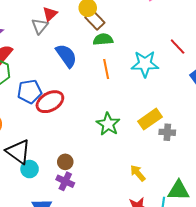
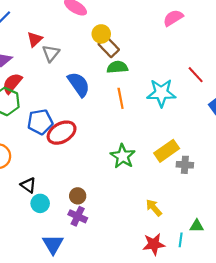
red triangle: (50, 14) -> (35, 39), moved
black triangle: (18, 152) -> (28, 185), size x0.6
green triangle: (179, 190) -> (197, 226), size x0.6

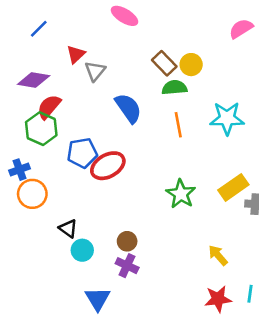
yellow circle: (101, 34) -> (191, 65), moved

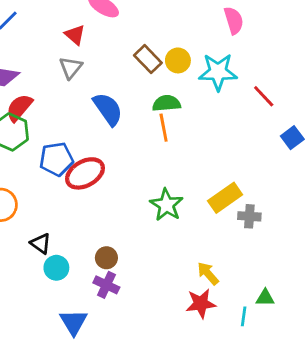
pink semicircle: (241, 29) -> (234, 20), turned 105
red triangle: (76, 54) -> (75, 35), moved, turned -36
green semicircle: (174, 88) -> (166, 103), moved
cyan star: (227, 118) -> (218, 72), moved
red star: (218, 299) -> (201, 304), moved

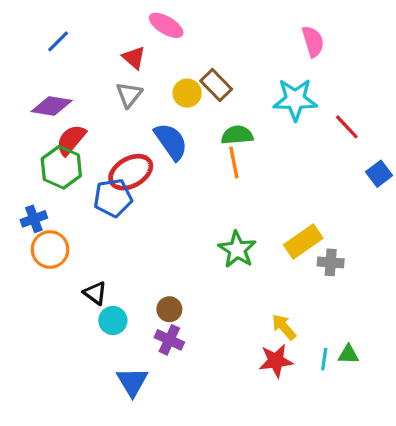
yellow circle: (178, 60) -> (187, 93), moved
red ellipse: (85, 173) -> (131, 172), moved
cyan line: (244, 316) -> (324, 359), moved

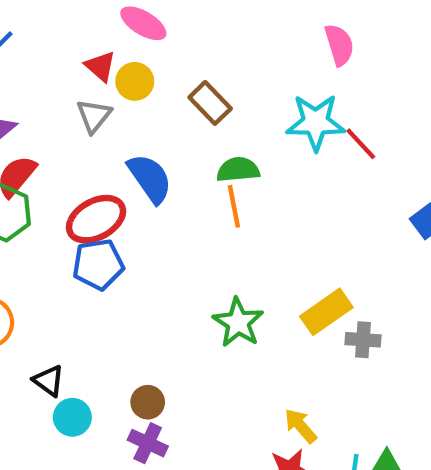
yellow circle: (187, 93) -> (135, 81), moved
red line: (347, 127) -> (361, 144), moved
blue pentagon: (113, 198) -> (98, 264), moved

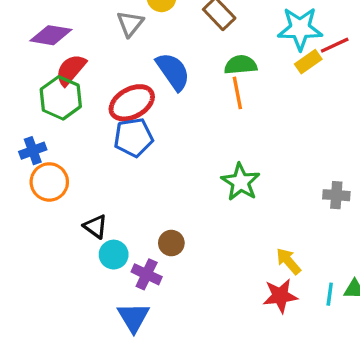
red line: (361, 144) -> (335, 45), turned -72
yellow rectangle: (326, 312) -> (308, 62), moved, size x0.7
purple cross: (148, 443) -> (147, 274), moved

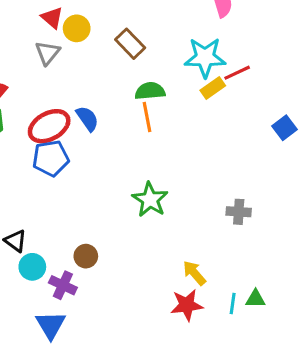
blue semicircle: (173, 71) -> (87, 119), moved, size x0.7

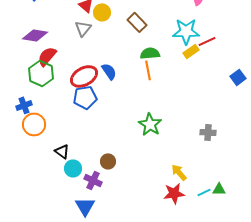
cyan line: (233, 304) -> (204, 192), turned 56

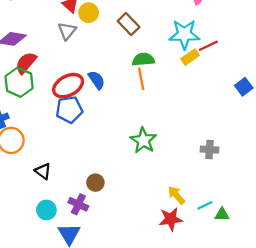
cyan circle: (73, 168) -> (46, 210), moved
cyan line: (204, 192) -> (205, 205), moved

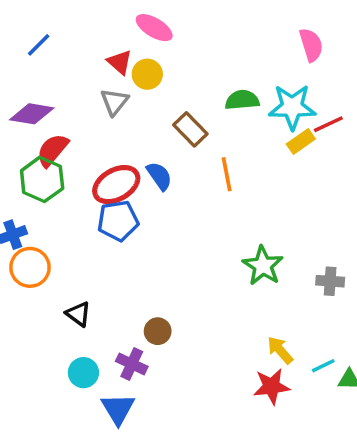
brown rectangle: (129, 24) -> (190, 129), moved
green semicircle: (143, 59) -> (242, 100), moved
green star: (143, 140) -> (263, 266), moved

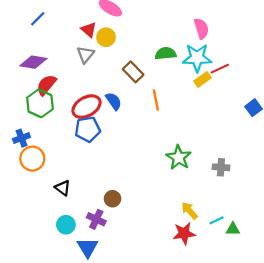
pink semicircle: (311, 45) -> (201, 29), moved

